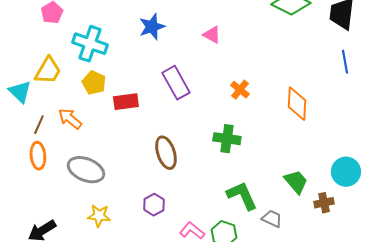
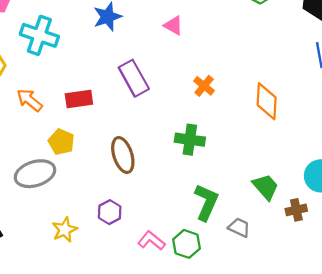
yellow pentagon: (94, 83) -> (61, 142), moved
orange arrow: (70, 119) -> (30, 100), moved
gray ellipse: (86, 170) -> (35, 174), turned -39
green L-shape: (242, 196) -> (206, 202), turned 48
yellow star: (99, 216) -> (65, 230), moved, turned -30

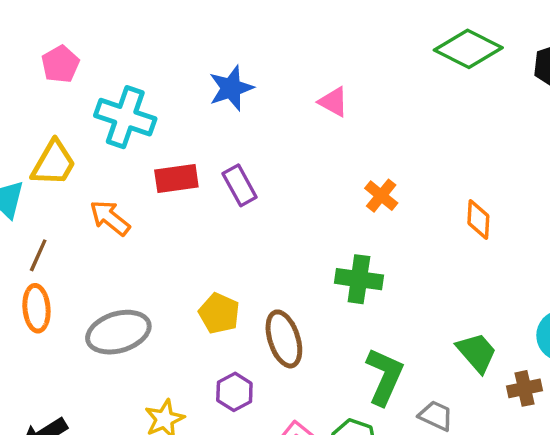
purple rectangle: (134, 78) -> (240, 185), moved, size x0.7
red rectangle: (79, 99) -> (176, 179), moved
orange diamond: (267, 101) -> (478, 219), size x0.7
yellow pentagon: (61, 142) -> (219, 313), moved
brown ellipse: (123, 155) -> (284, 339), moved

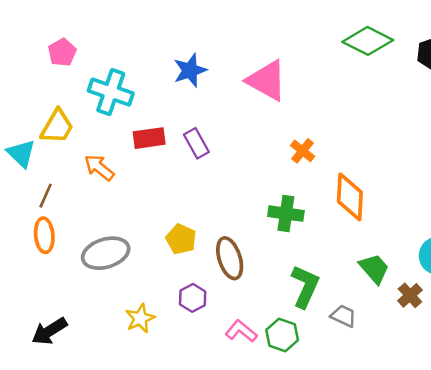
pink triangle: (333, 102) -> (267, 81), size x1.8
orange diamond: (478, 219) -> (350, 197), moved, size x1.6
brown cross: (524, 388) -> (410, 295), turned -30

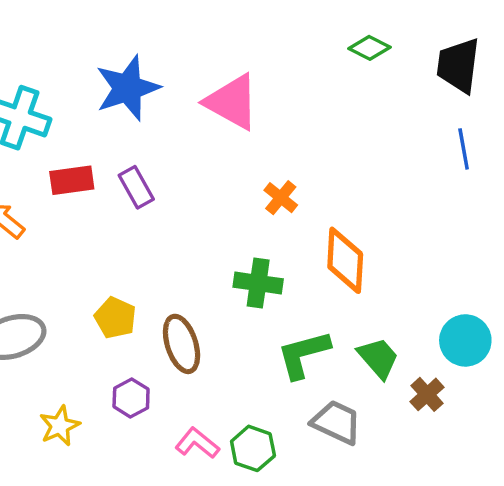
green diamond: (368, 41) -> (370, 48), size x0.6
blue star: (190, 70) -> (128, 88), size x1.4
green L-shape: (305, 286) -> (303, 354), moved, turned -129
gray trapezoid: (343, 316) -> (336, 422), size x1.4

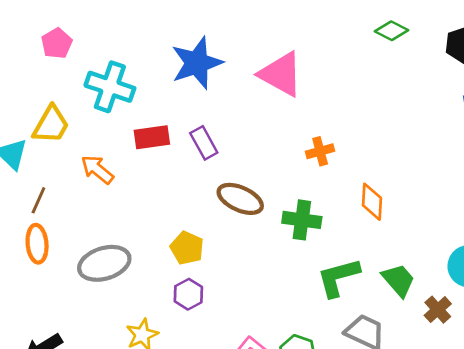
orange cross: (281, 198) -> (320, 151), turned 36
orange diamond: (345, 260) -> (372, 202), size x0.7
brown ellipse: (182, 344) -> (240, 199), moved, turned -48
purple hexagon: (131, 398) -> (188, 294), moved

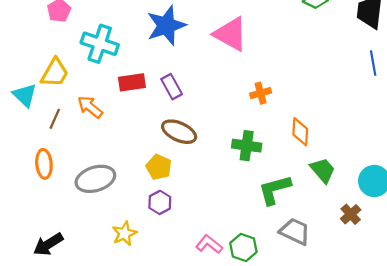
brown ellipse: (240, 199) -> (179, 132), moved
brown line: (38, 200) -> (55, 119), moved
green trapezoid: (399, 280) -> (323, 170), moved

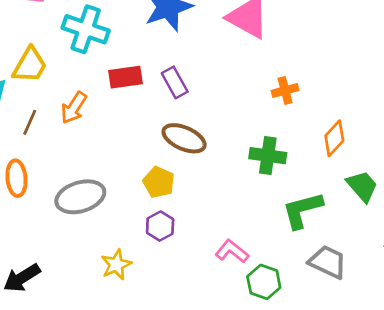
orange arrow: (90, 107) -> (74, 108), turned -96
orange diamond: (300, 132) -> (334, 138), turned 40
pink L-shape: (209, 244) -> (232, 251), moved

